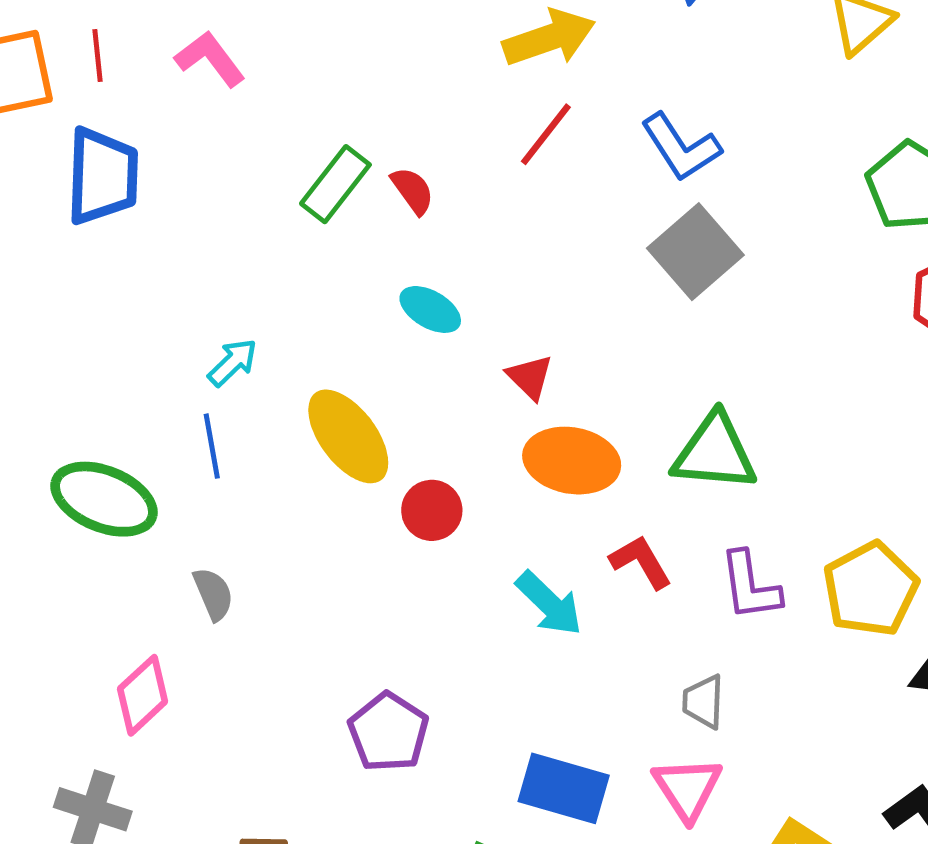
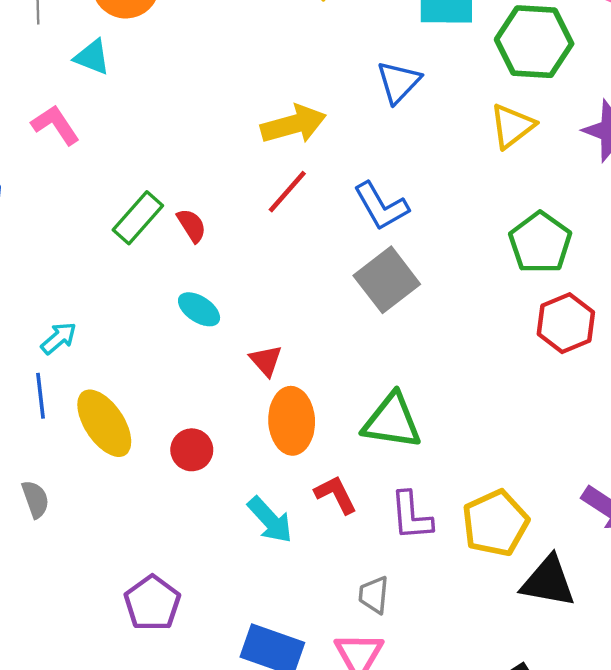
yellow ellipse: (348, 436) -> (104, 423), moved
orange ellipse: (572, 461) -> (292, 421), turned 74

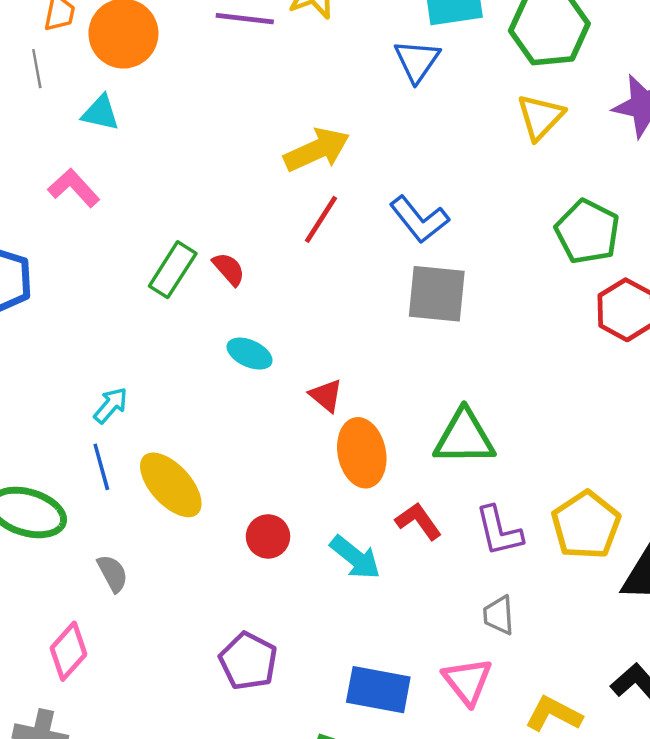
blue triangle: (399, 82) -> (417, 61), moved
gray square: (387, 280) -> (437, 294), turned -38
red circle: (192, 450) -> (268, 536), moved
gray trapezoid: (374, 595) -> (499, 615), moved

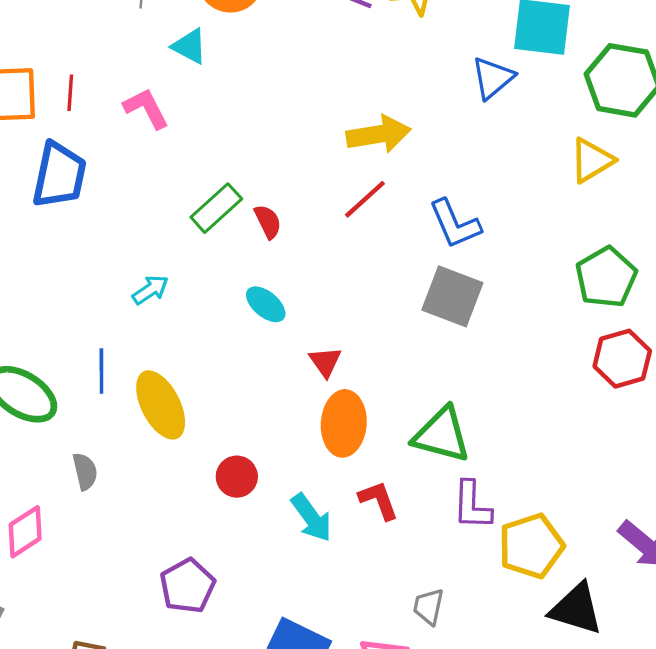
cyan arrow: (111, 405) -> (150, 290), moved
purple L-shape: (499, 531) -> (472, 505), moved

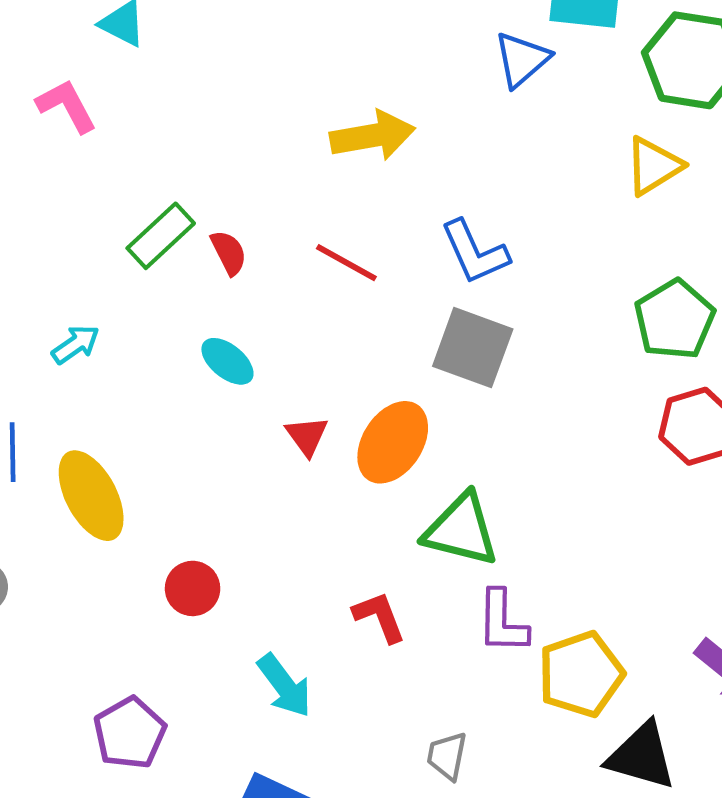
red line: (365, 199) -> (346, 263), moved, turned 72
orange ellipse: (344, 423) -> (393, 442), moved, turned 30
cyan arrow: (312, 518) -> (284, 686), moved

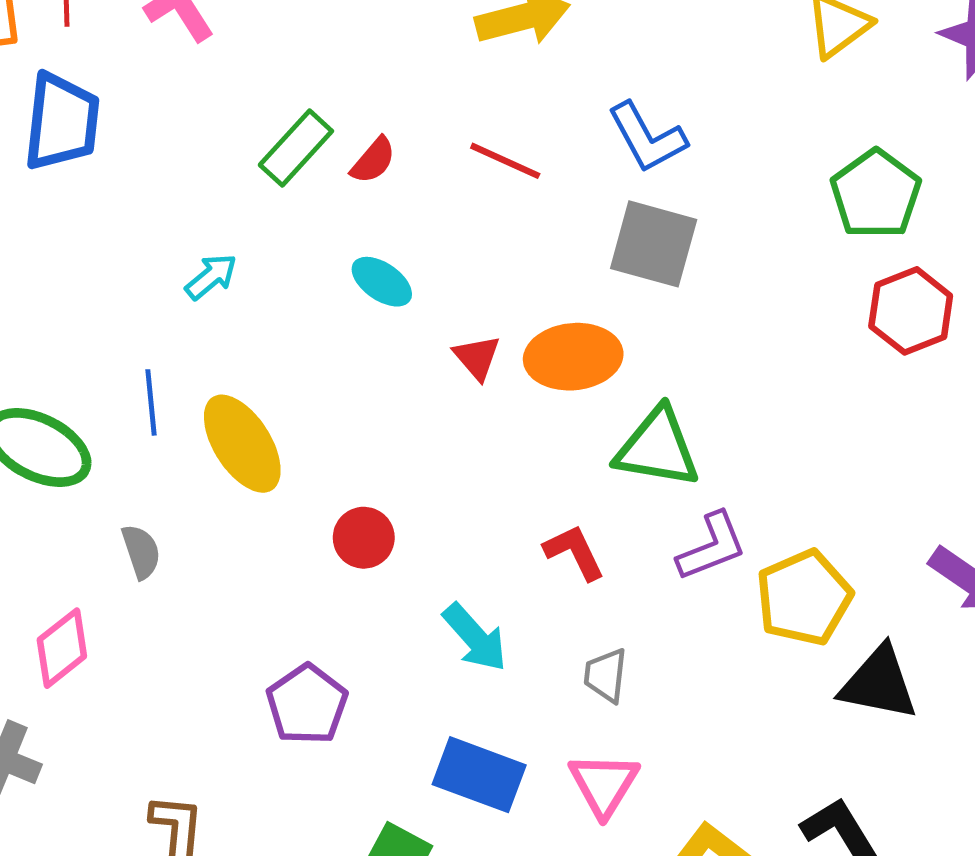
red semicircle: (229, 253) -> (373, 160), turned 72
orange ellipse: (393, 442) -> (573, 357), turned 56
purple L-shape: (502, 622) -> (712, 547), turned -108
gray trapezoid: (447, 756) -> (606, 675), moved

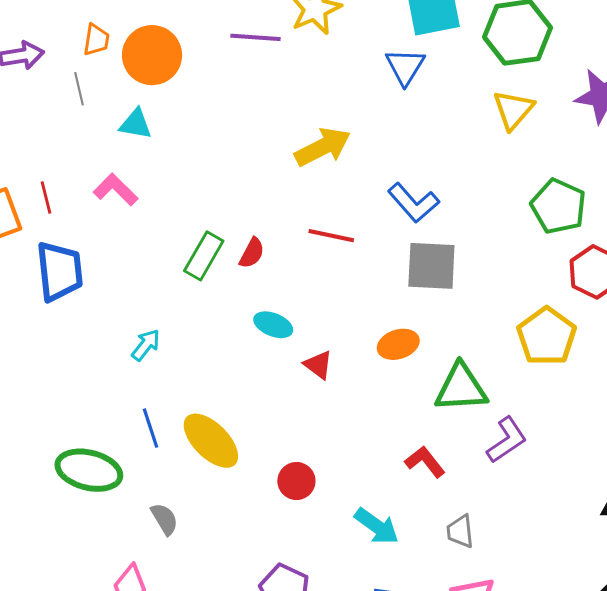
cyan arrow: (211, 277) -> (146, 345), moved
red triangle: (477, 357) -> (318, 365), moved
orange ellipse: (573, 357) -> (398, 344), size x0.7
yellow pentagon: (804, 598) -> (547, 336), moved

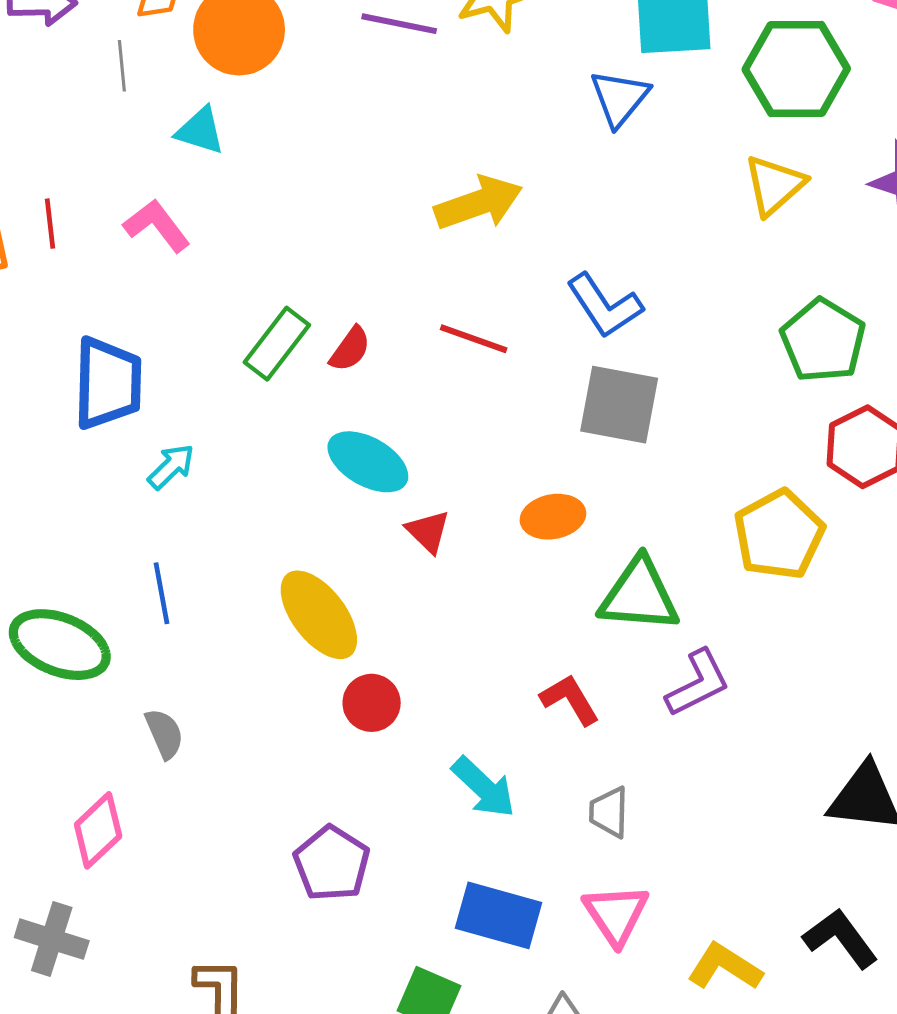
blue trapezoid: (60, 271) -> (108, 383), moved
cyan ellipse: (273, 325) -> (368, 462), size x1.4
yellow ellipse: (211, 441) -> (319, 615), moved

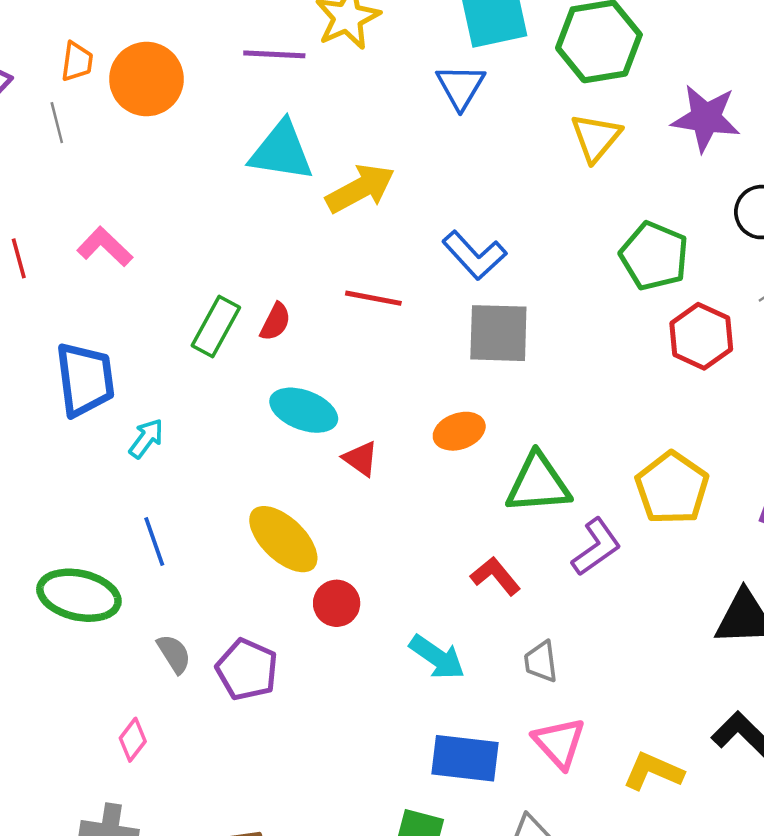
cyan triangle: (200, 131) -> (281, 151), moved, size x1.6
yellow pentagon: (779, 535) -> (672, 488), moved
pink diamond: (98, 830) -> (133, 740), size x0.7
purple pentagon: (332, 863) -> (247, 669), moved

